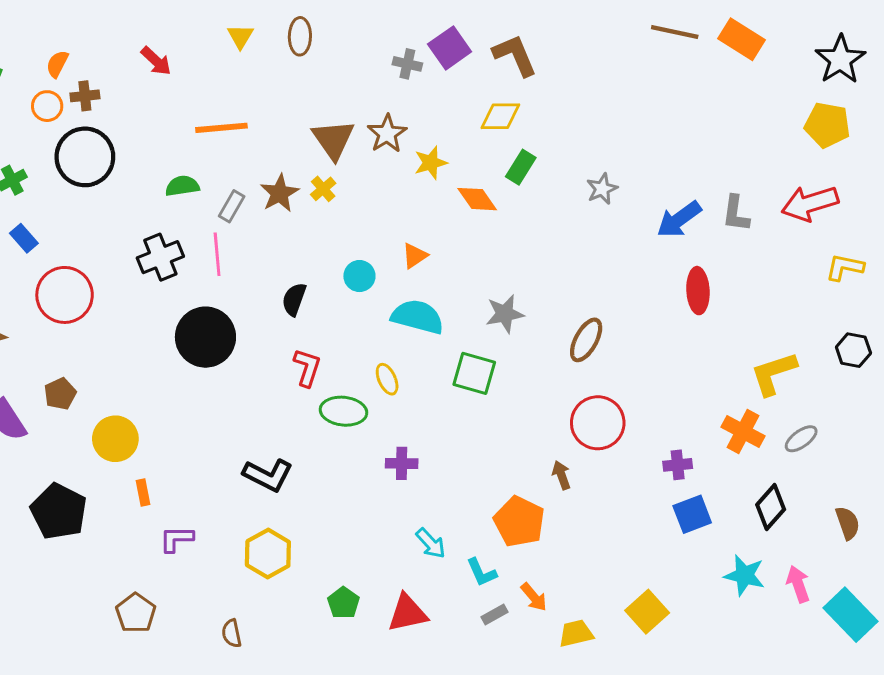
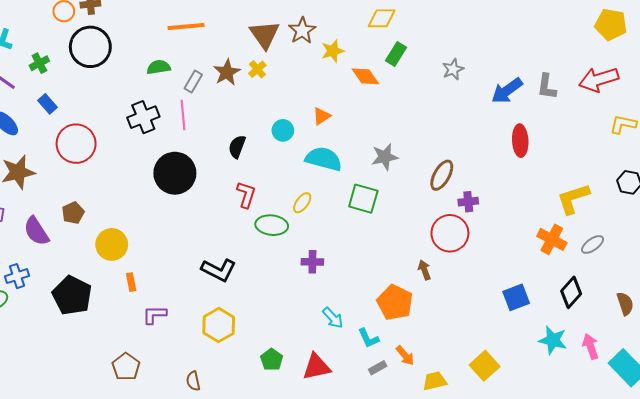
yellow ellipse: (387, 379) -> (302, 203), turned 60
purple cross: (678, 465) -> (468, 202), moved

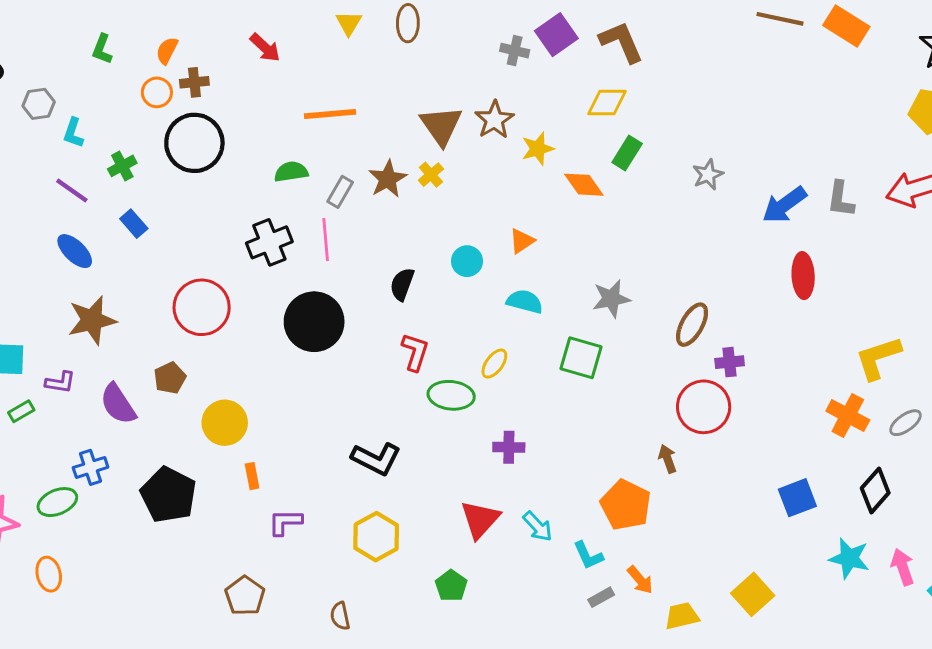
red circle: (76, 144) -> (202, 307), moved
cyan semicircle: (324, 159) -> (525, 302), size x0.7
red triangle: (316, 367) -> (480, 519), moved, turned -36

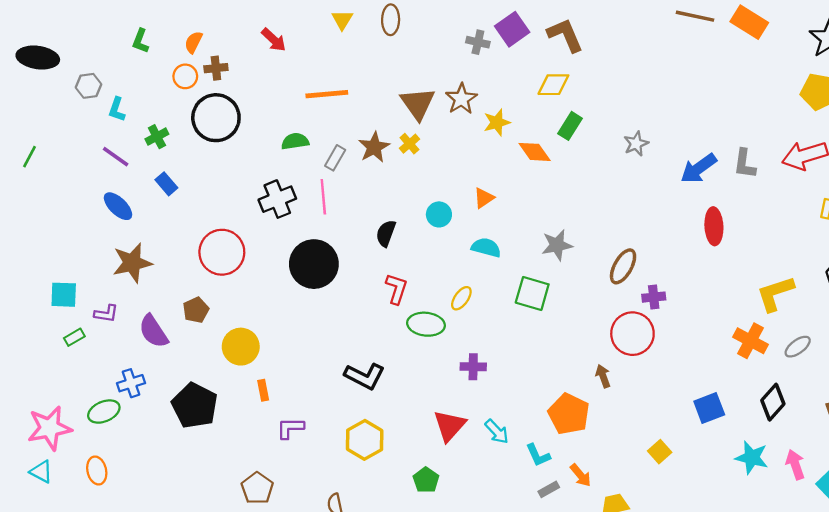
yellow square: (753, 594) -> (660, 452), moved, size x0.7

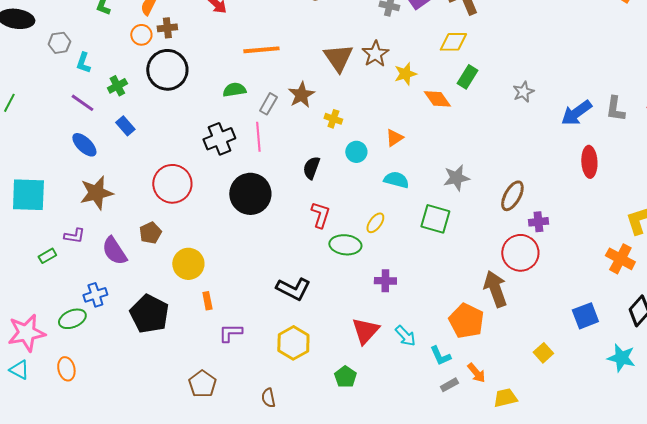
yellow cross: (409, 144) -> (333, 119), moved, turned -30
cyan square: (64, 295) -> (28, 195), moved, size x1.5
brown arrow: (603, 376) -> (495, 289), size x1.8

